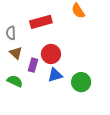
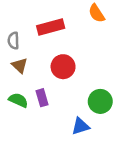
purple rectangle: (33, 65) -> (42, 98), moved, turned -32
blue triangle: (55, 75) -> (80, 126), moved

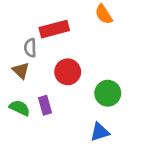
gray semicircle: (13, 41) -> (30, 48), moved
green circle: (100, 101) -> (108, 93), moved
blue triangle: (80, 126) -> (100, 132), moved

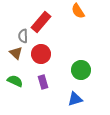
red rectangle: (54, 29) -> (41, 22), turned -35
red circle: (68, 72) -> (41, 54), moved
purple rectangle: (45, 105) -> (43, 82), moved

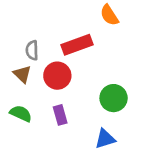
red rectangle: (41, 22) -> (77, 45), moved, turned 30

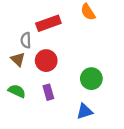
red rectangle: (77, 45) -> (48, 23), moved

